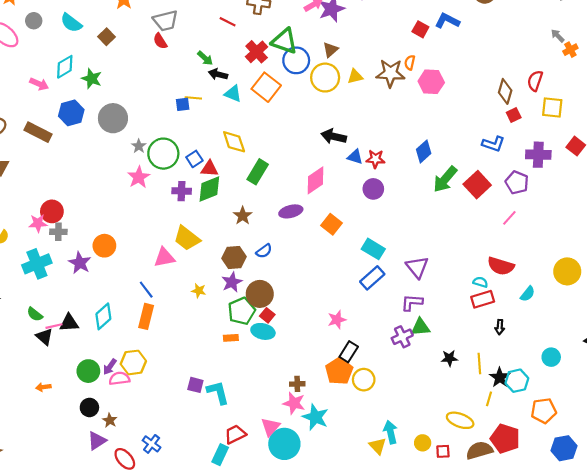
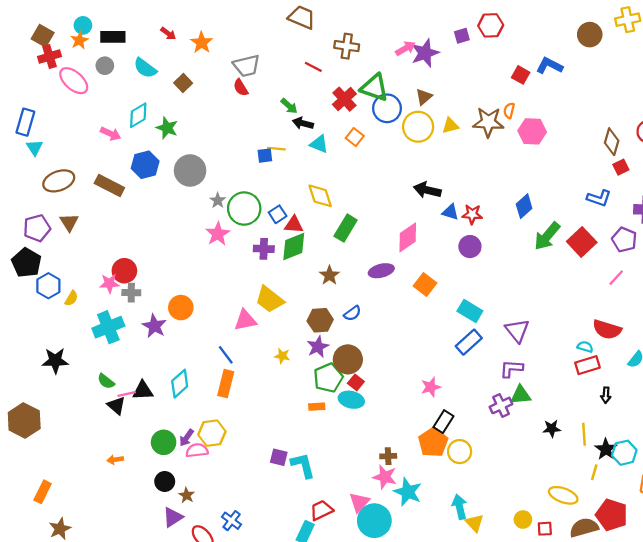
orange square: (266, 87) -> (355, 137), size x0.6
cyan arrow: (390, 432) -> (460, 507), moved

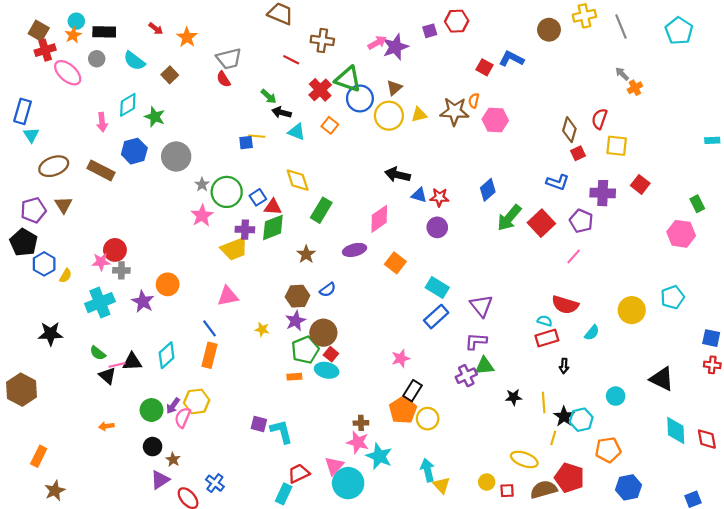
pink arrow: (111, 134) -> (102, 122), turned 60
yellow trapezoid: (270, 300) -> (234, 249), moved, turned -60
pink semicircle: (197, 450) -> (183, 418), turned -60

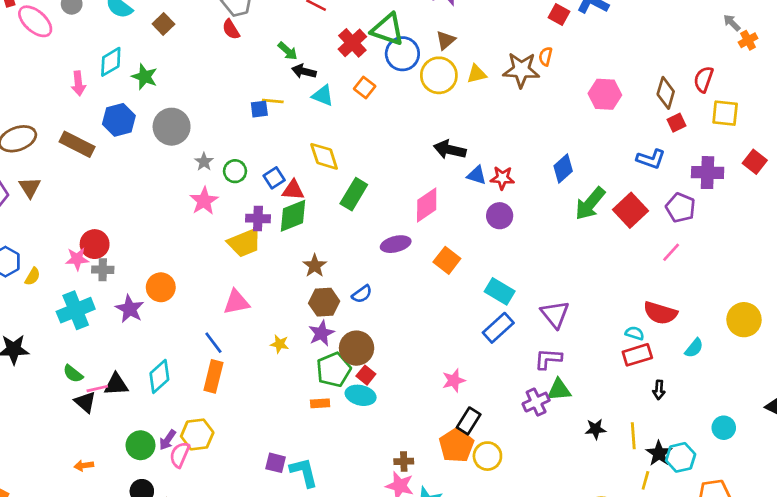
pink hexagon: (495, 120) -> (605, 94), moved
green circle: (227, 192) -> (235, 171), size x0.6
brown star: (306, 254) -> (315, 266), moved

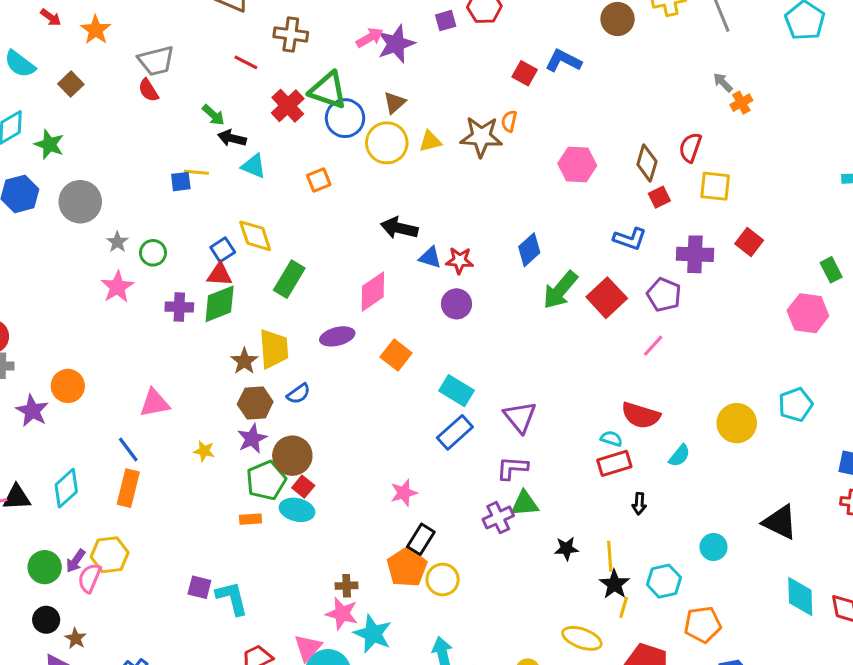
orange square: (365, 87) -> (319, 180), moved, turned 30
blue square: (274, 178) -> (223, 250), moved
yellow trapezoid: (244, 243) -> (274, 349), moved, turned -72
black star: (659, 453) -> (614, 584), moved

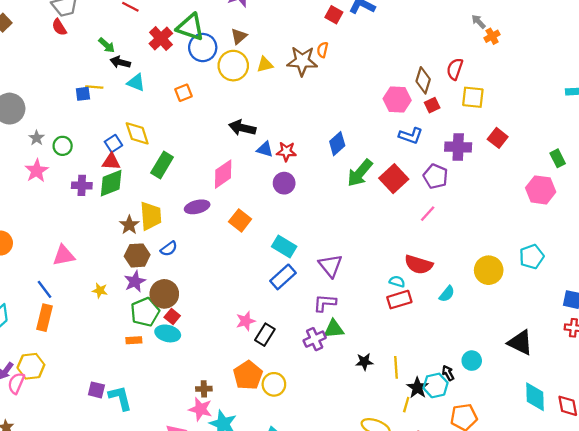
pink hexagon: (577, 165) -> (397, 100), moved
black arrow: (639, 504) -> (448, 373), moved, turned 147
black rectangle: (421, 539) -> (265, 335), moved
black star: (614, 584) -> (417, 388), moved

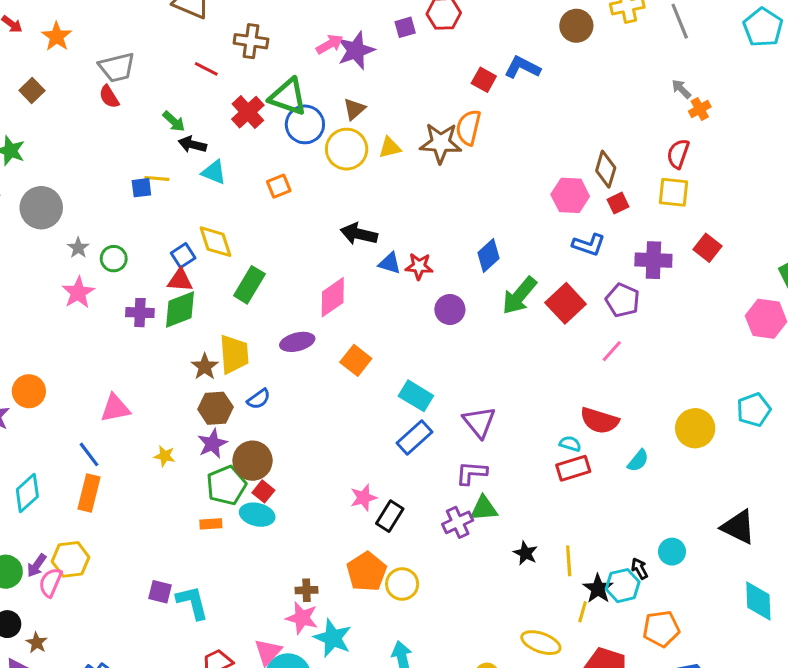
orange semicircle: (323, 50) -> (468, 128), size x1.6
red semicircle: (455, 69) -> (678, 154), moved
purple circle: (284, 183) -> (450, 309), moved
black star: (364, 362) -> (525, 553), turned 30

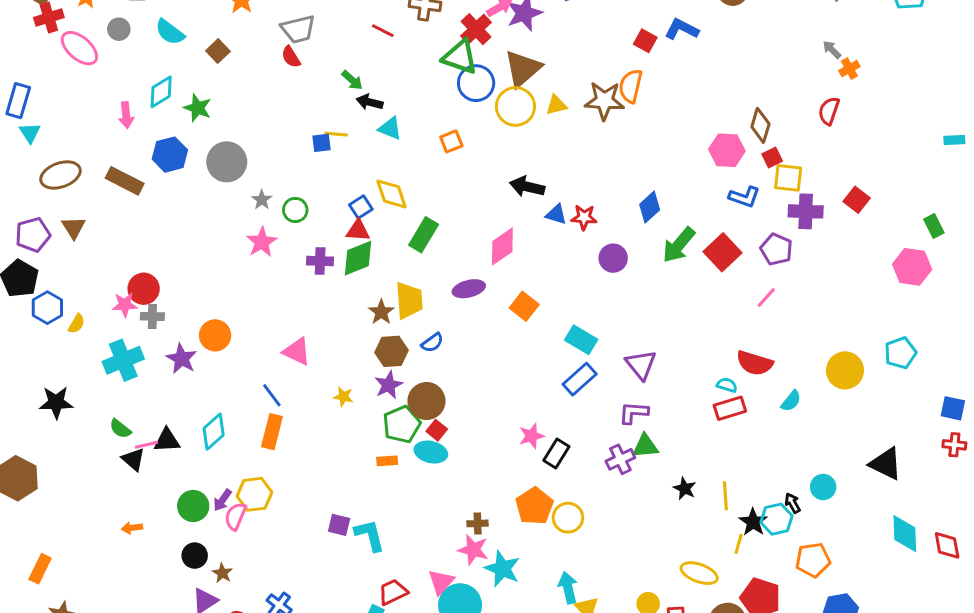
brown triangle: (354, 109) -> (523, 69), size x1.8
red cross: (248, 112) -> (476, 29), moved
yellow square: (674, 192) -> (788, 178), moved
pink triangle: (115, 408) -> (297, 351), turned 36

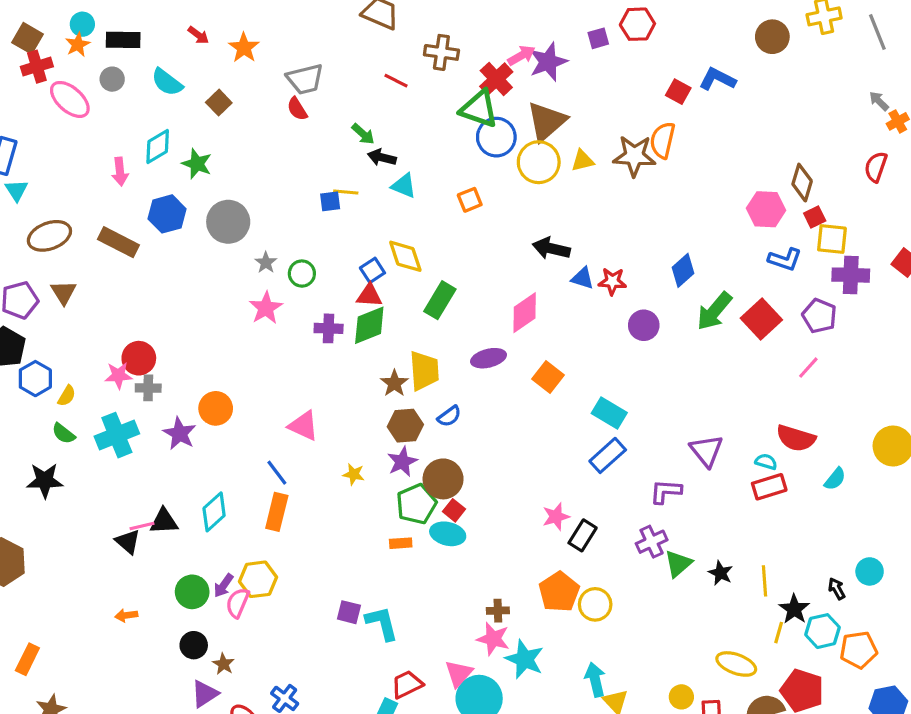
purple triangle: (641, 365) -> (706, 451), moved
green semicircle: (120, 429) -> (64, 433), moved
green triangle: (645, 446) -> (678, 564), moved, turned -36
cyan hexagon: (776, 519) -> (822, 631), moved

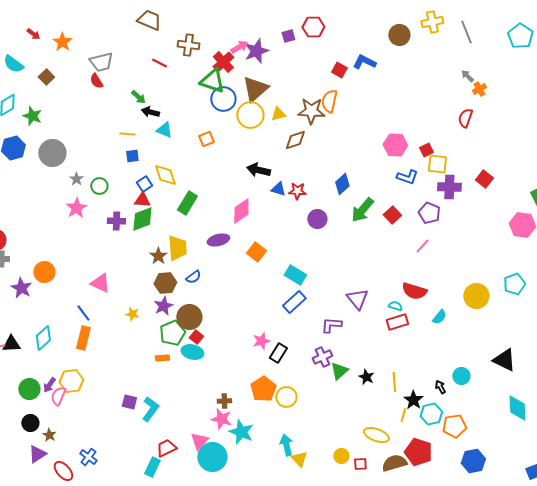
brown diamond: (802, 183) -> (295, 140), moved, turned 55
blue square: (330, 201) -> (132, 156), moved
red square: (761, 319) -> (392, 215), size x0.7
cyan L-shape: (382, 623) -> (150, 409), turned 50

